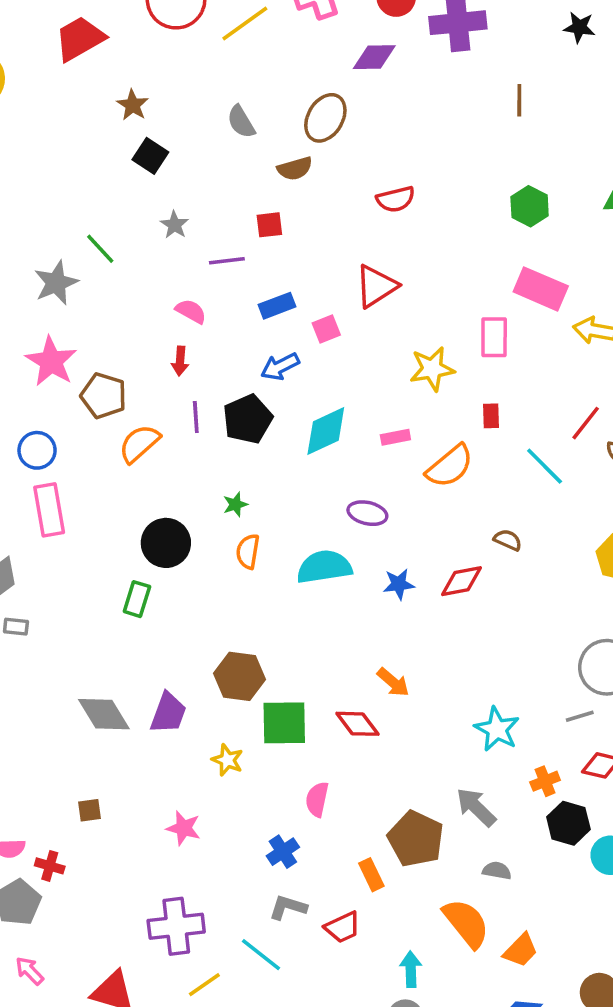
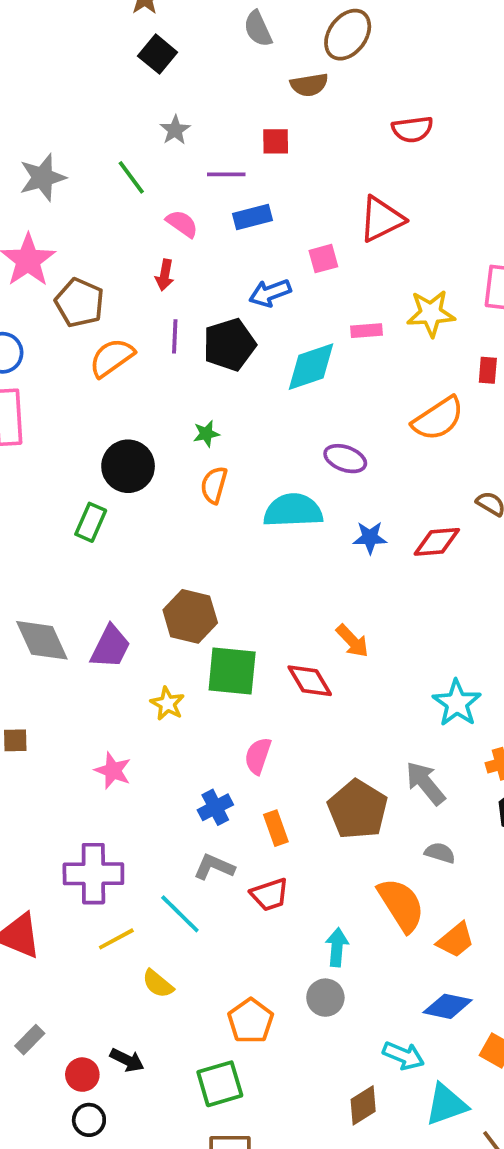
green line: (100, 249) -> (131, 177), moved
blue rectangle: (277, 306) -> (253, 217), moved
pink rectangle: (395, 437) -> (367, 331), moved
orange rectangle: (371, 875) -> (276, 828), moved

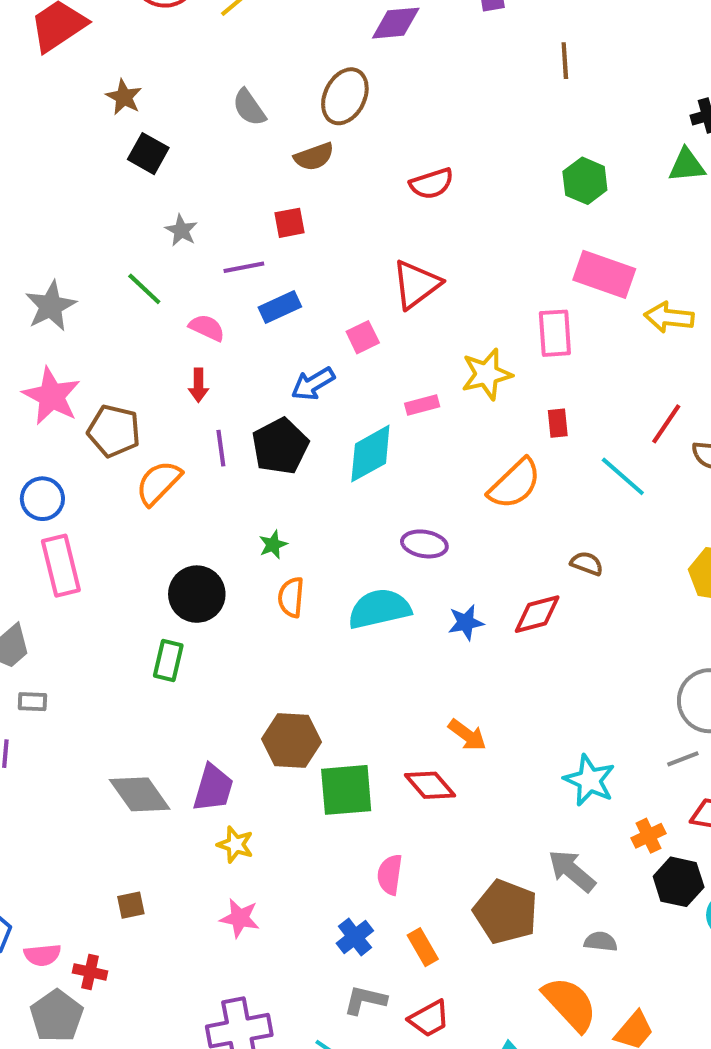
yellow star: (167, 704) -> (235, 845), moved

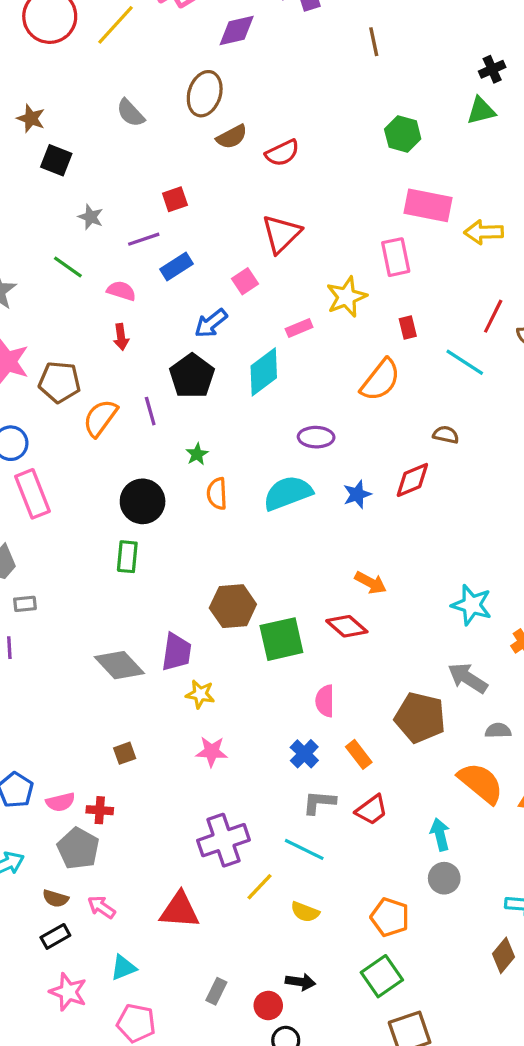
brown semicircle: (314, 157) -> (232, 137), moved
purple line: (221, 448) -> (150, 411), moved

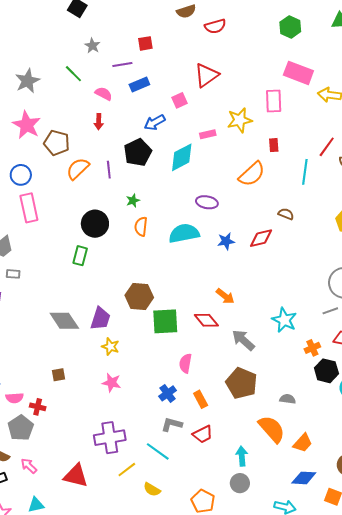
cyan line: (465, 362) -> (305, 172), turned 55
gray arrow: (468, 678) -> (243, 340), moved

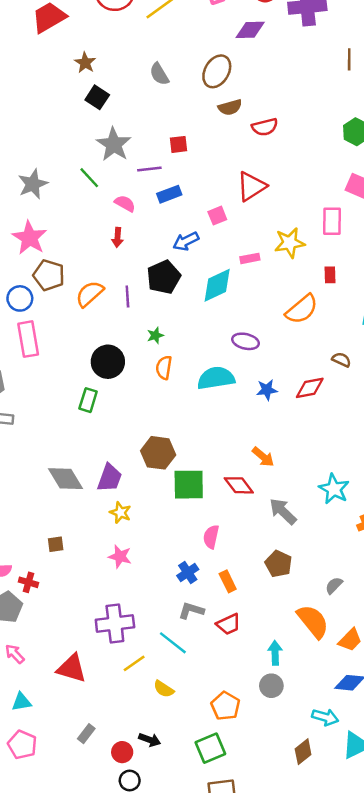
gray star: (92, 46) -> (114, 144), size x1.8
brown pentagon: (57, 143) -> (49, 275), moved
brown pentagon: (242, 383) -> (279, 564), size x0.7
gray semicircle: (288, 399) -> (334, 585), turned -56

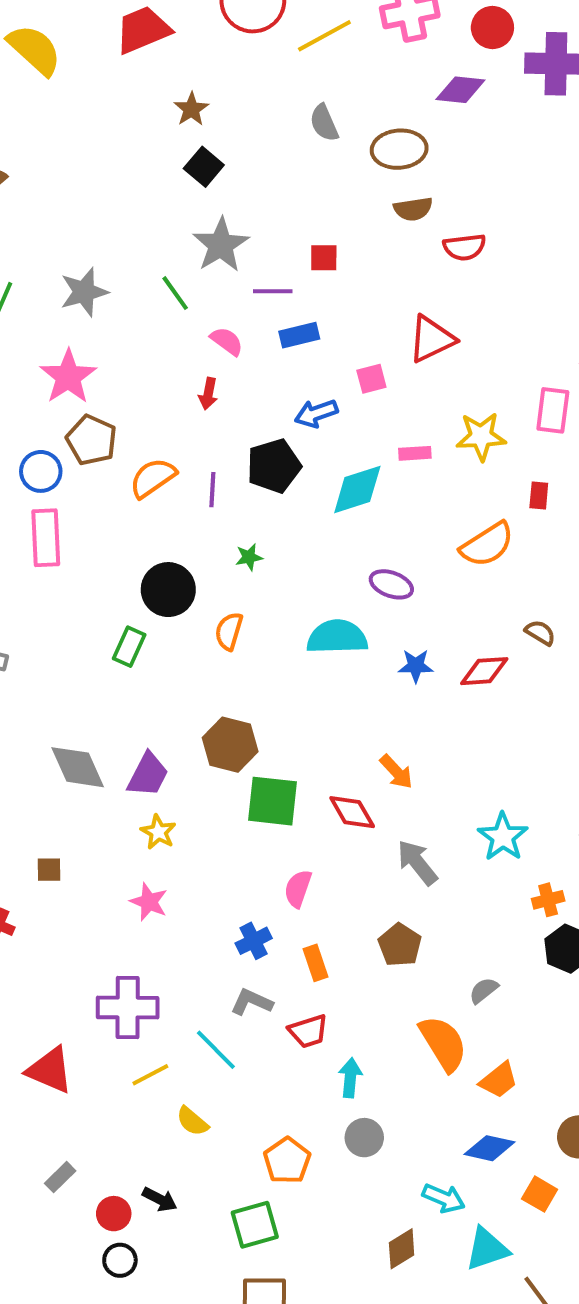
brown ellipse: (217, 71) -> (399, 149), turned 48
gray semicircle: (159, 74) -> (324, 123), moved
orange semicircle: (164, 368) -> (229, 631), moved
cyan arrow: (275, 653) -> (350, 1078), moved

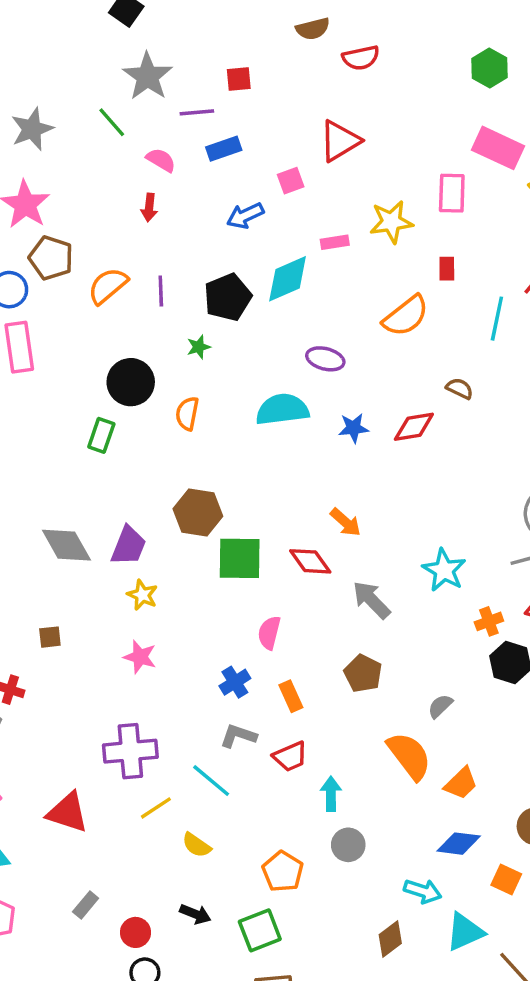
black pentagon: (274, 466) -> (228, 297), moved
black arrow: (160, 1199) -> (195, 914), moved

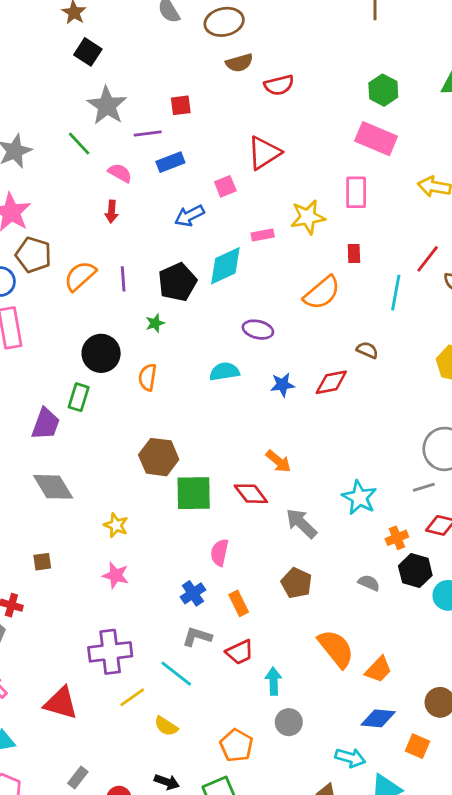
pink rectangle: (498, 148) -> (376, 139), moved
cyan semicircle: (282, 409) -> (224, 372), size x0.7
purple trapezoid: (128, 546) -> (46, 424), moved
gray semicircle: (440, 706) -> (369, 583), moved, turned 70

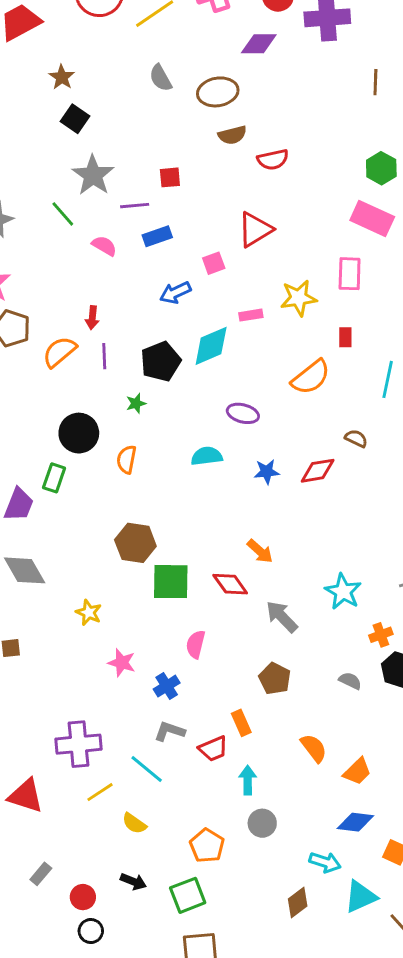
red arrow: (112, 212) -> (92, 318), moved
pink star: (116, 575) -> (122, 663), moved
orange rectangle: (239, 603) -> (241, 723), moved
orange semicircle: (336, 649) -> (314, 748), size x0.7

